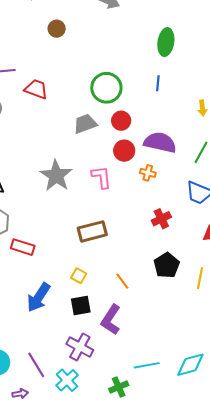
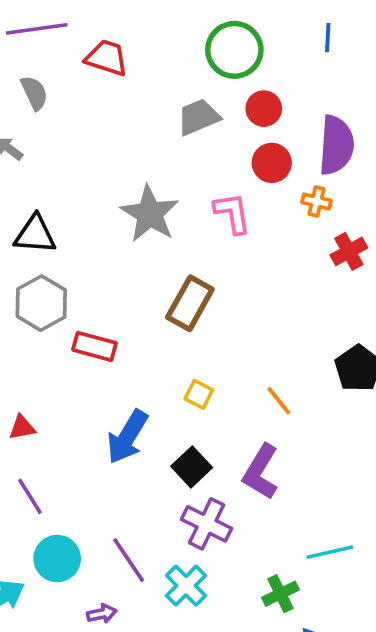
purple semicircle: (160, 142) -> (336, 145), turned 84
red cross: (161, 219) -> (349, 251), moved
brown rectangle: (92, 231) -> (190, 303), moved, turned -44
black square: (81, 306) -> (192, 467), moved, turned -30

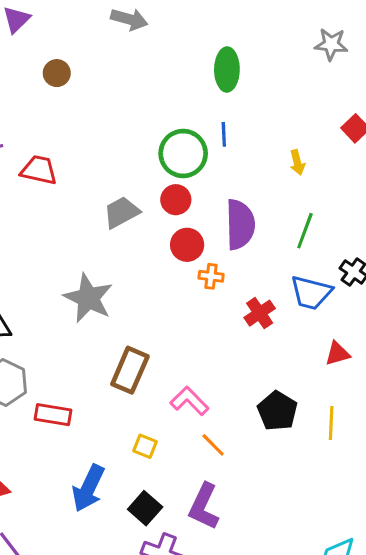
green circle: (234, 50) -> (183, 153), moved
orange cross: (316, 201) -> (211, 276), moved
pink L-shape: (232, 213) -> (189, 401), moved, turned -30

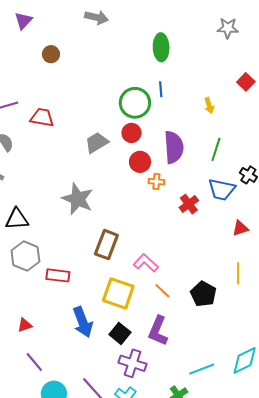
black pentagon: (277, 411) -> (203, 294), moved
yellow square: (145, 446) -> (118, 293), size x2.0
blue arrow: (88, 488) -> (83, 322), turned -44

